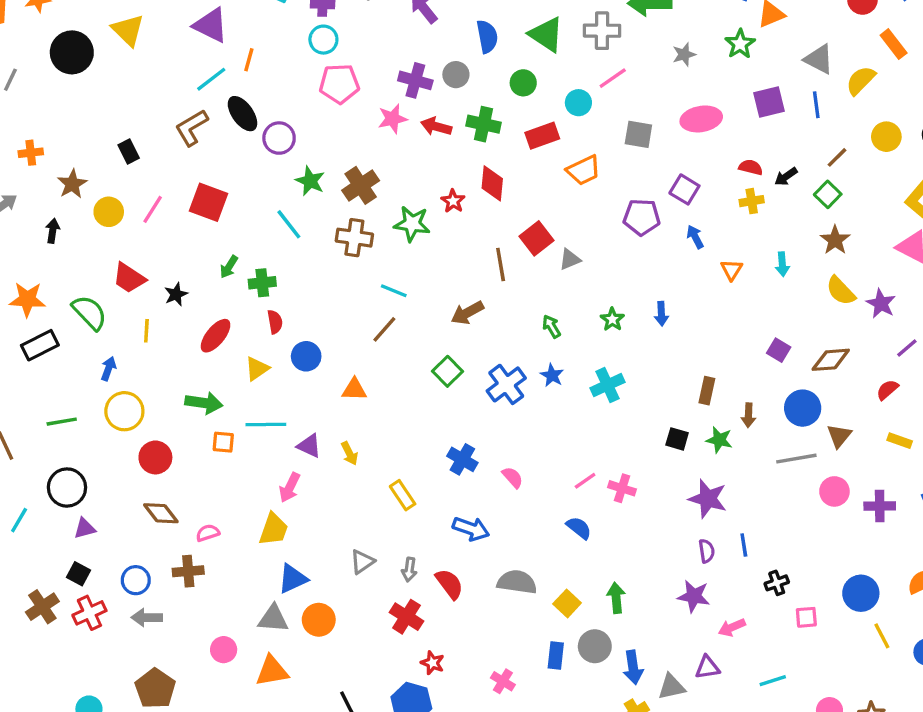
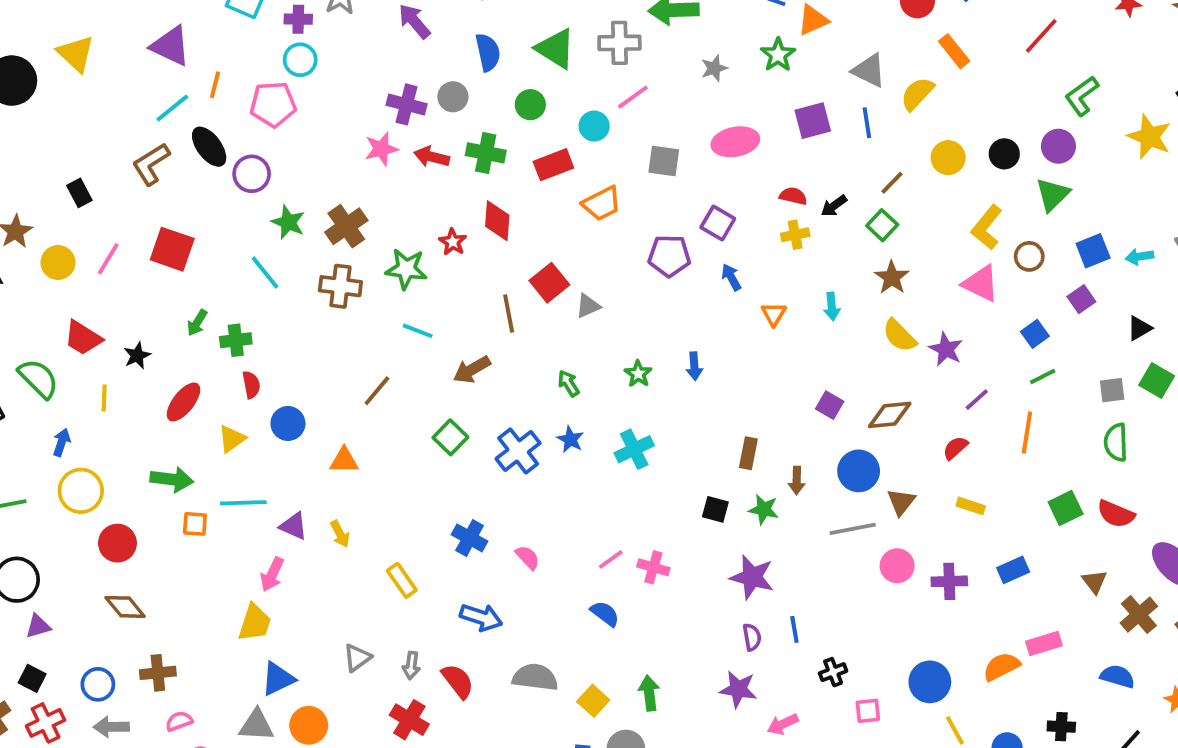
pink pentagon: (339, 84) -> (273, 104), moved
cyan line: (394, 291) -> (418, 331), moved
pink semicircle: (208, 533) -> (179, 721), moved

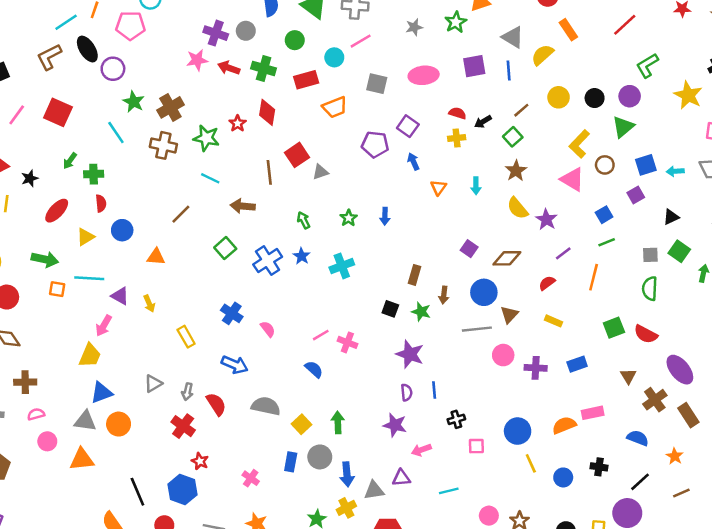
brown arrow: (472, 370) -> (243, 206), turned 30

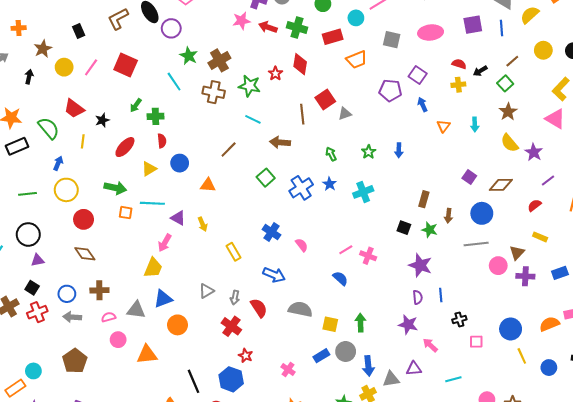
brown triangle: (509, 315) -> (517, 253), moved
gray triangle: (85, 421) -> (136, 310), moved
yellow square: (302, 424) -> (330, 324), turned -35
pink arrow: (421, 450) -> (430, 345), turned 63
blue rectangle: (291, 462) -> (321, 356), turned 49

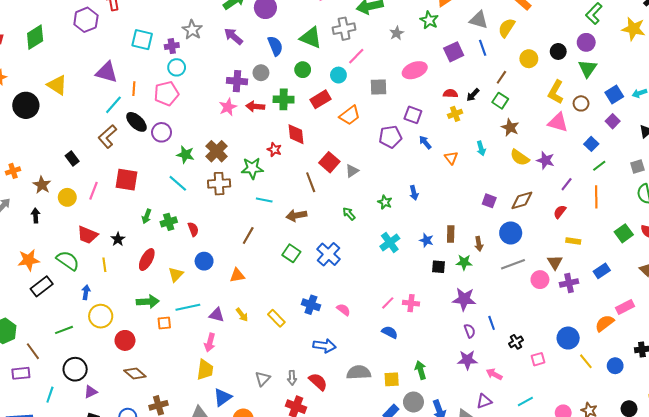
red semicircle: (162, 141) -> (193, 229), moved
blue star: (330, 184) -> (426, 240), moved
yellow rectangle: (233, 252) -> (276, 318), moved

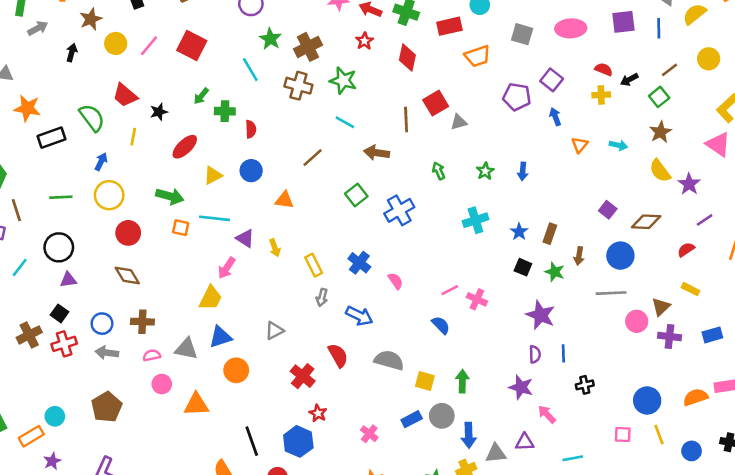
cyan arrow: (481, 148) -> (618, 145), turned -80
red star: (274, 150) -> (364, 41), moved
orange star: (29, 260) -> (27, 108), moved
pink square: (538, 359) -> (623, 434), moved
gray arrow: (292, 378) -> (322, 297), moved

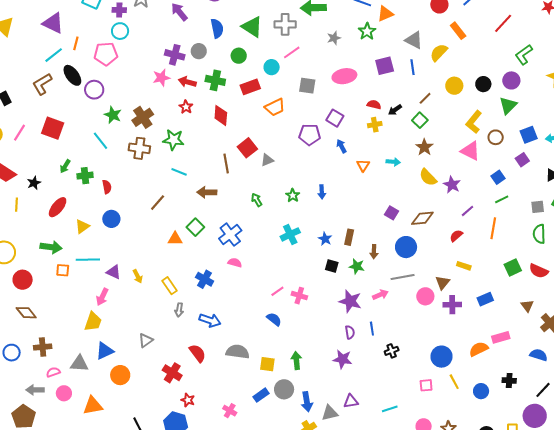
orange triangle: (284, 200) -> (175, 239), moved
pink semicircle: (395, 281) -> (235, 263), moved, turned -32
gray arrow: (107, 353) -> (35, 390), moved
pink arrow: (547, 414) -> (380, 295), moved, turned 119

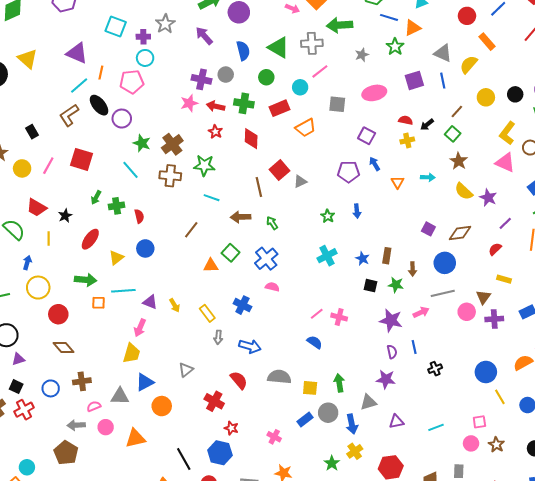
purple pentagon: (310, 135) -> (349, 172), moved
green arrow: (257, 200) -> (272, 223), moved
pink square: (426, 385) -> (479, 422), moved
gray triangle: (330, 413) -> (368, 402), moved

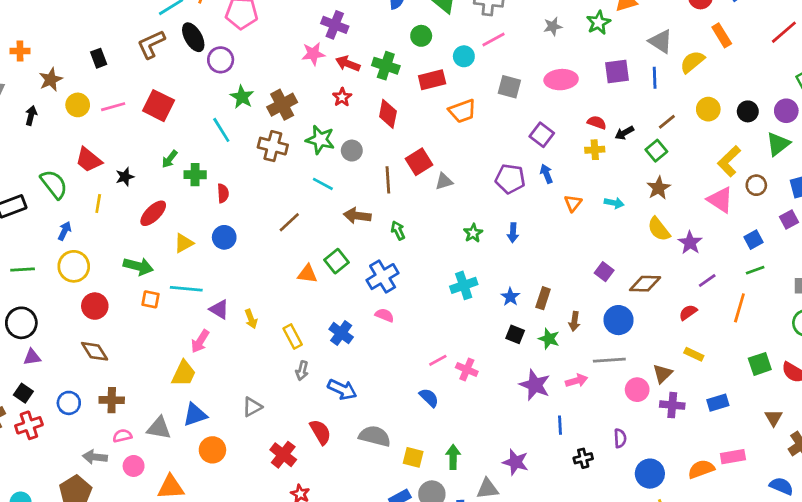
gray circle: (226, 75) -> (352, 151), moved
pink line: (48, 166) -> (113, 107), turned 36
purple semicircle: (392, 352) -> (620, 438), moved

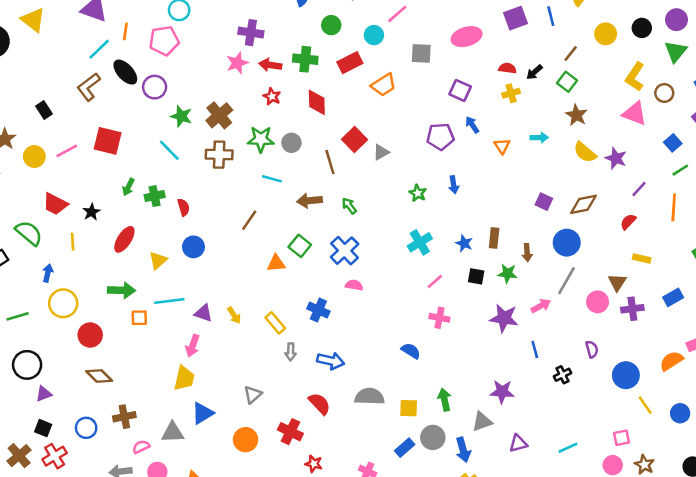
pink line: (438, 360) -> (435, 281), moved
gray line: (609, 360) -> (566, 281), turned -44
orange circle: (212, 450) -> (246, 440), moved

